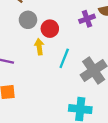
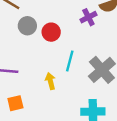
yellow arrow: (39, 47) -> (50, 81), moved

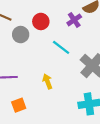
red circle: (51, 32) -> (41, 21), moved
cyan line: (70, 61) -> (61, 47), moved, turned -60

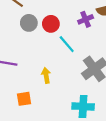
red circle: (41, 21) -> (51, 24), moved
orange square: (19, 105) -> (24, 99), moved

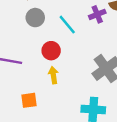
red circle: (51, 24) -> (51, 51), moved
cyan line: (67, 44) -> (67, 25), moved

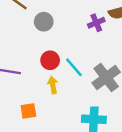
gray circle: (35, 18) -> (44, 22), moved
cyan line: (67, 25) -> (74, 67), moved

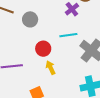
cyan line: (74, 67) -> (68, 35), moved, turned -42

